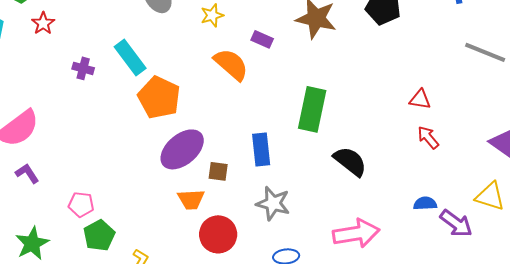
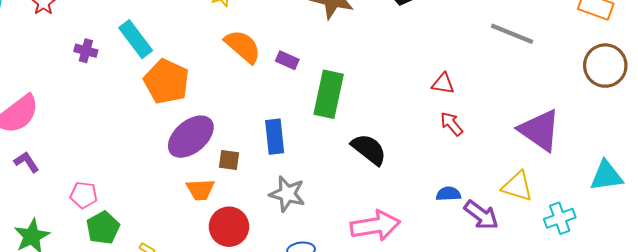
purple rectangle: (262, 39) -> (287, 60), moved

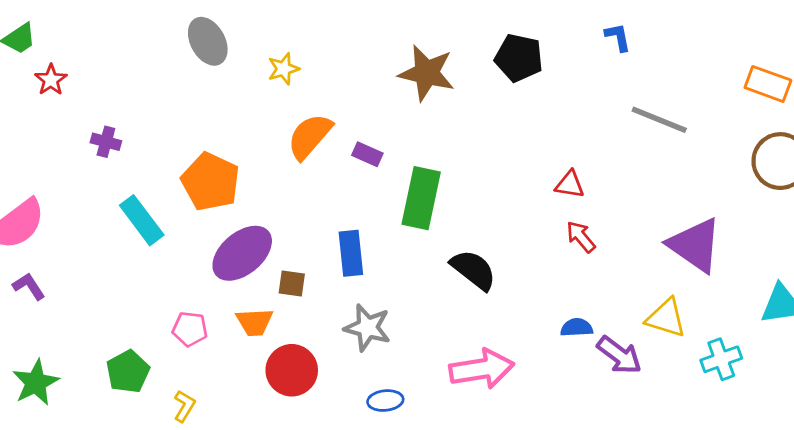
cyan rectangle: (136, 39) -> (142, 220), moved
orange semicircle: (243, 46) -> (310, 136), turned -90
pink pentagon: (84, 195) -> (190, 329), moved

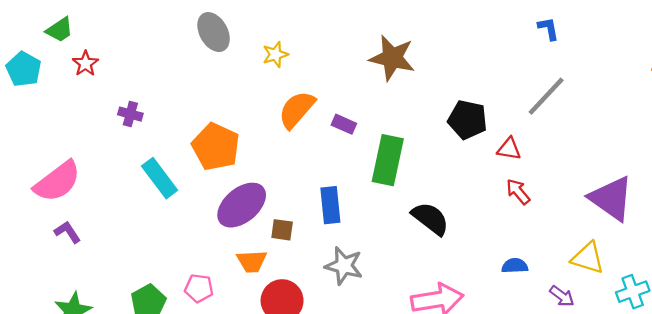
black pentagon: (519, 58) -> (467, 120), moved
gray line: (659, 120) -> (546, 96), moved, turned -69
pink pentagon: (190, 329) -> (199, 288), moved
purple arrow: (619, 355) -> (562, 296), moved, size x0.7

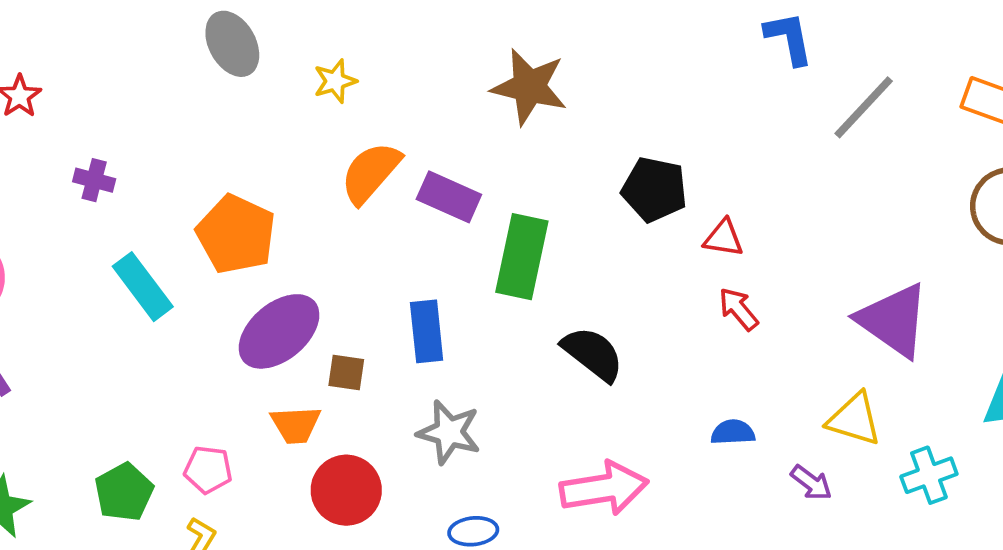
blue L-shape: (548, 29) -> (789, 38), size x1.4
gray line: (546, 96) -> (864, 107), moved
purple rectangle: (344, 124) -> (449, 197), size x1.5

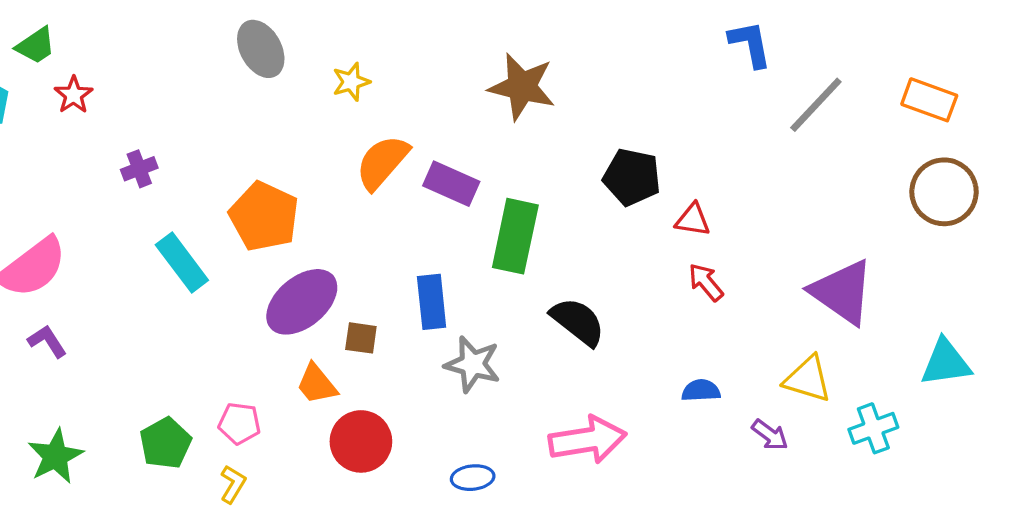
purple cross: (94, 180) -> (139, 169), turned -36
orange trapezoid: (296, 425) -> (317, 384), turned 54
gray star: (449, 432) -> (473, 364), moved

